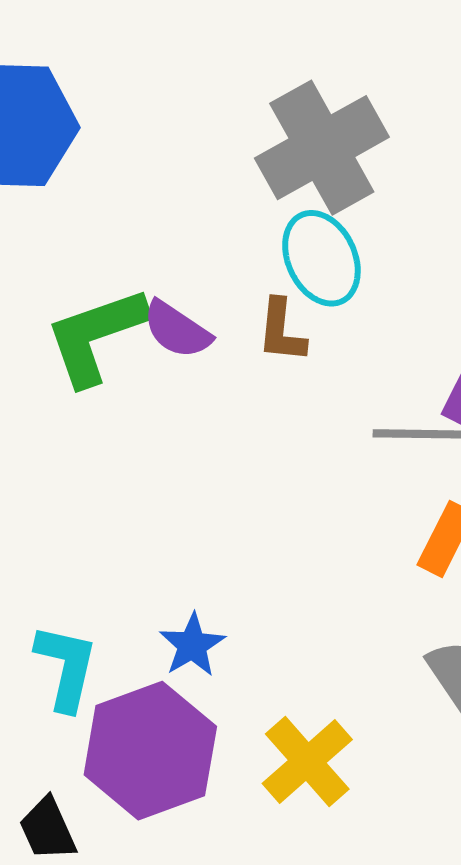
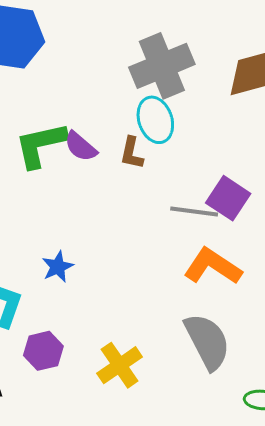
blue star: (192, 645) -> (58, 267), moved
purple hexagon: (150, 751) -> (43, 351), size x0.6

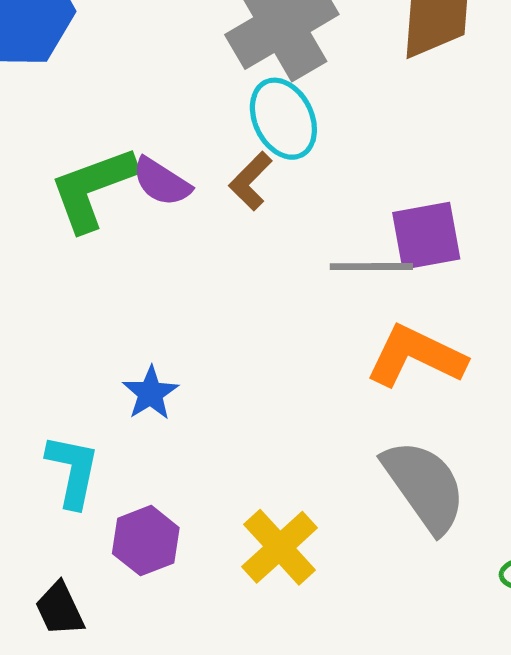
brown L-shape: (132, 153) -> (251, 181), turned 40
purple square: (228, 198) -> (426, 236), turned -36

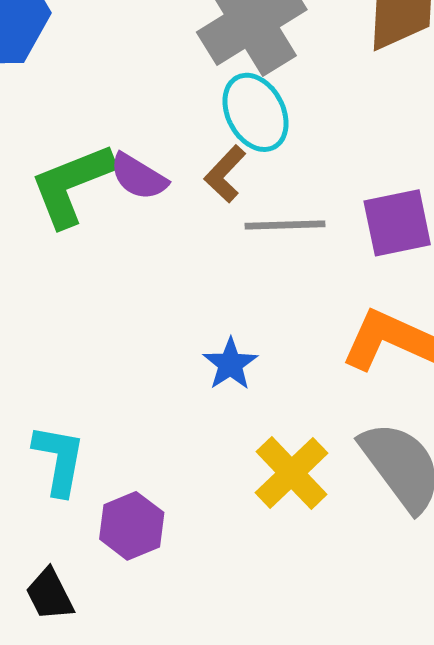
gray line: (371, 267) -> (285, 225), moved
blue star: (150, 393) -> (230, 364), moved
yellow cross: (280, 547) -> (292, 473), moved

